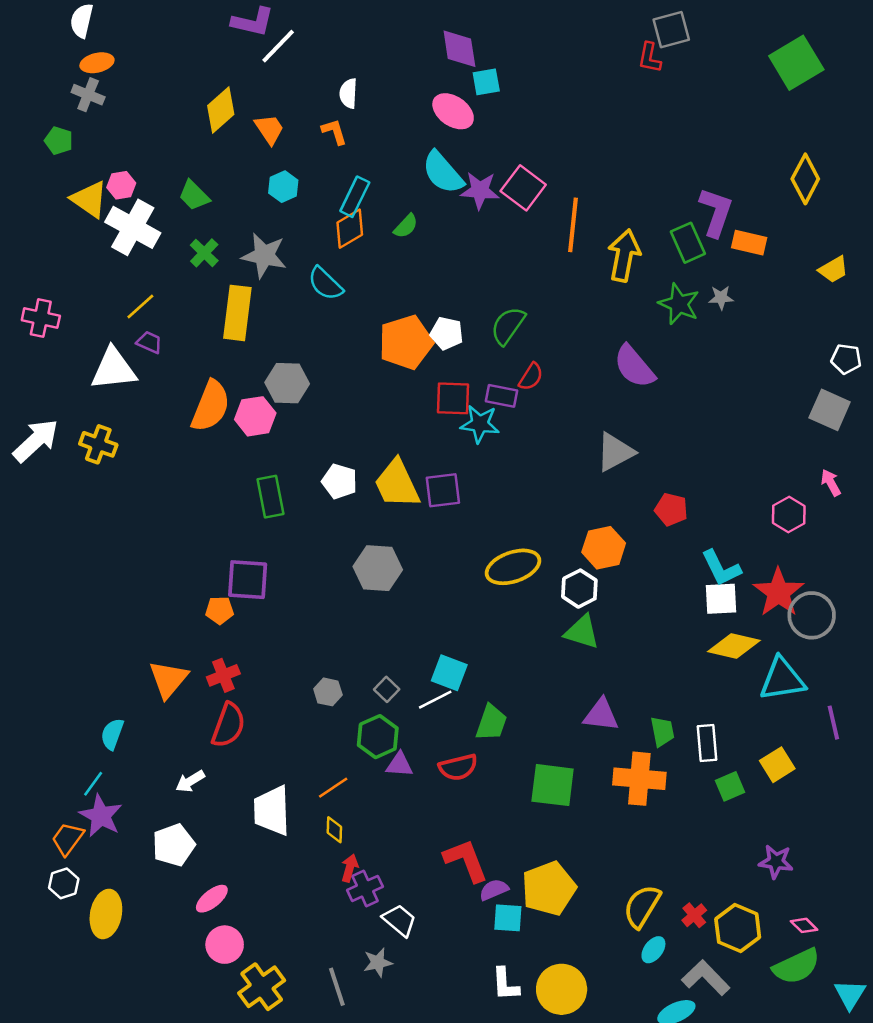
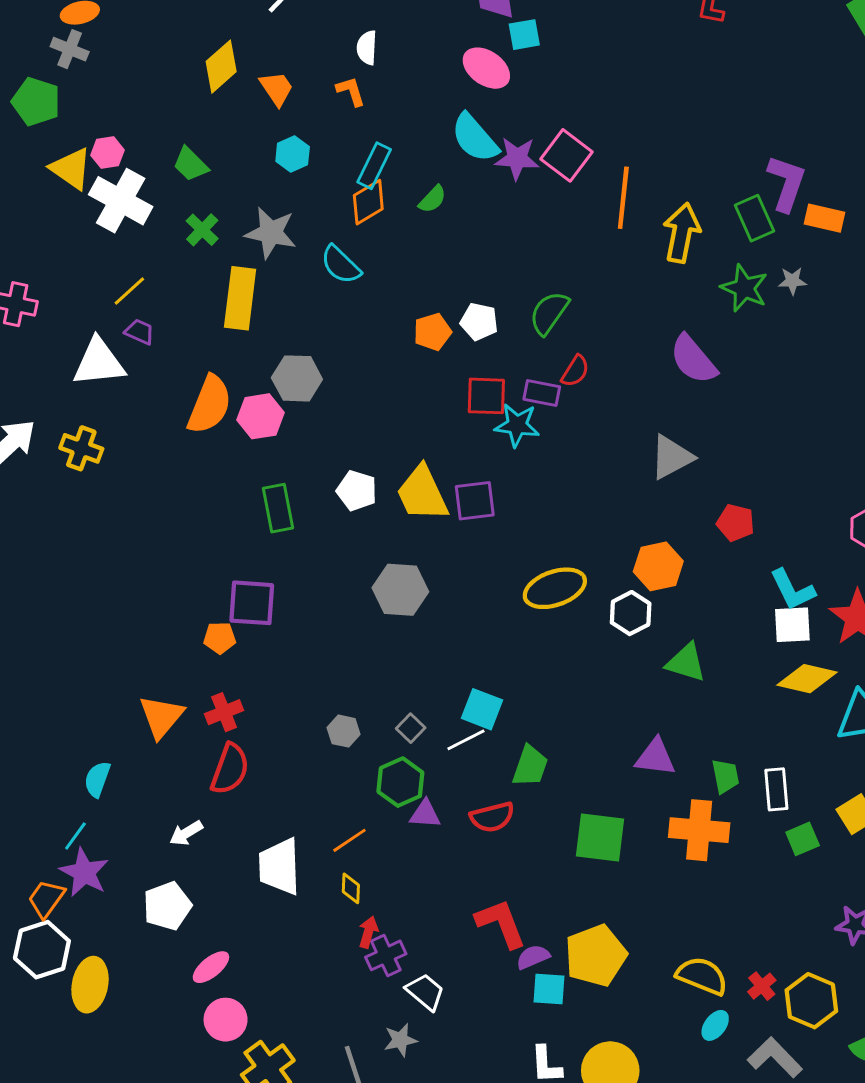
green pentagon: (59, 141) -> (36, 102), size x1.5
orange pentagon: (406, 342) -> (432, 332), size x0.6
green triangle: (582, 632) -> (686, 663), moved
white hexagon: (64, 883) -> (42, 950), size x1.6
yellow semicircle: (642, 906) -> (702, 976), turned 81

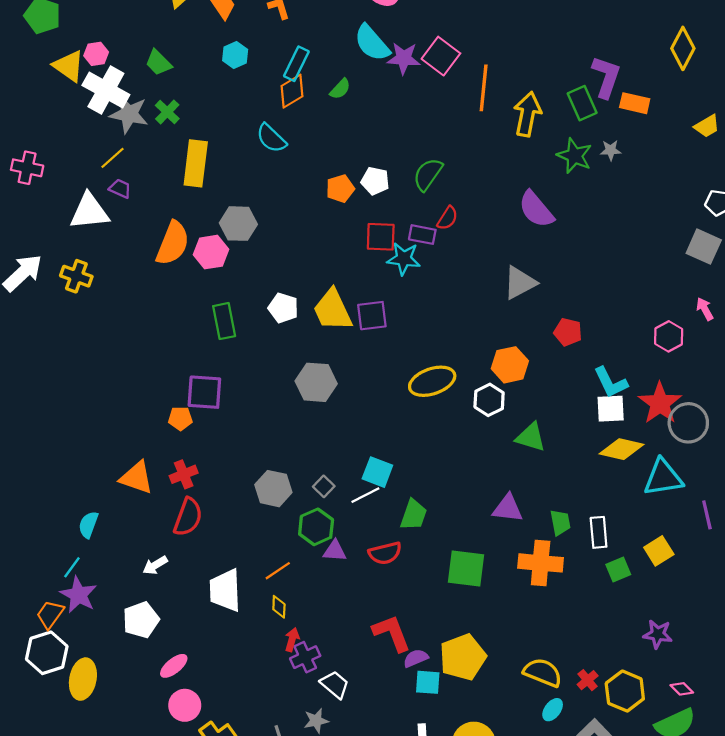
gray star: (271, 233) -> (129, 114), moved
orange triangle: (161, 716) -> (137, 478), turned -51
gray hexagon: (344, 731) -> (273, 489), size x1.5

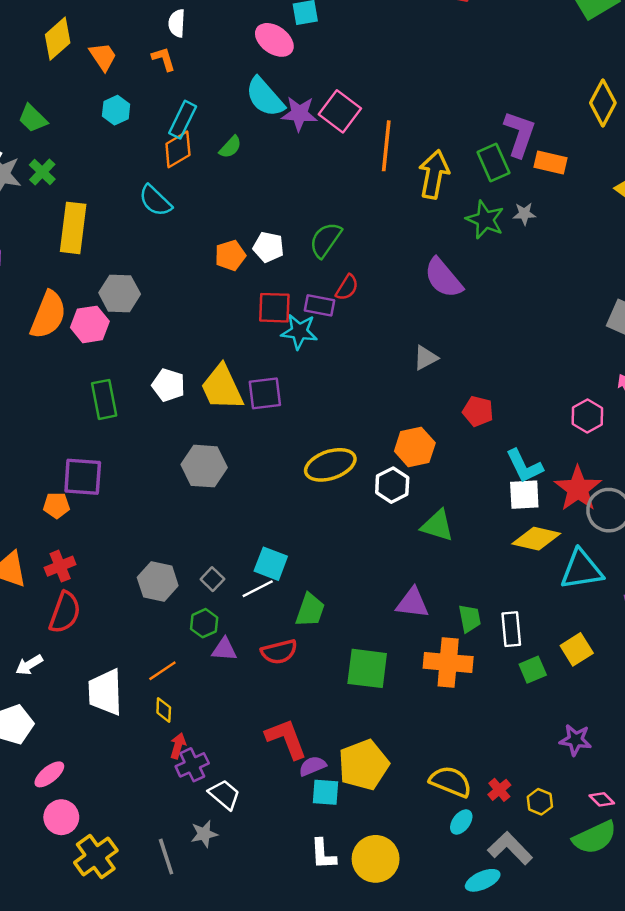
gray triangle: (520, 283) -> (426, 358), size x0.7
green hexagon: (316, 527) -> (204, 623), size x0.7
yellow hexagon: (625, 691) -> (540, 802), size x0.6

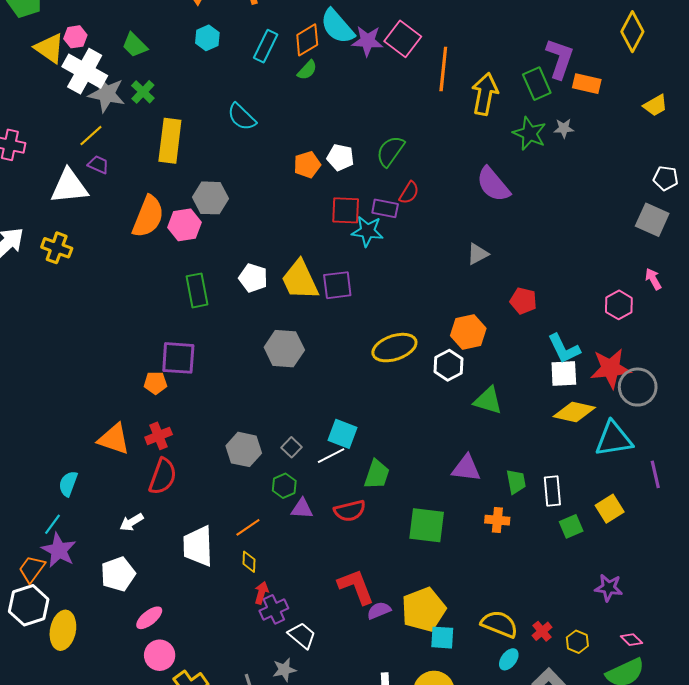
orange diamond: (178, 149) -> (307, 40), moved
red star: (578, 489) -> (611, 368), turned 30
orange cross: (448, 662) -> (497, 520), size x0.6
cyan square: (326, 792) -> (442, 638), moved

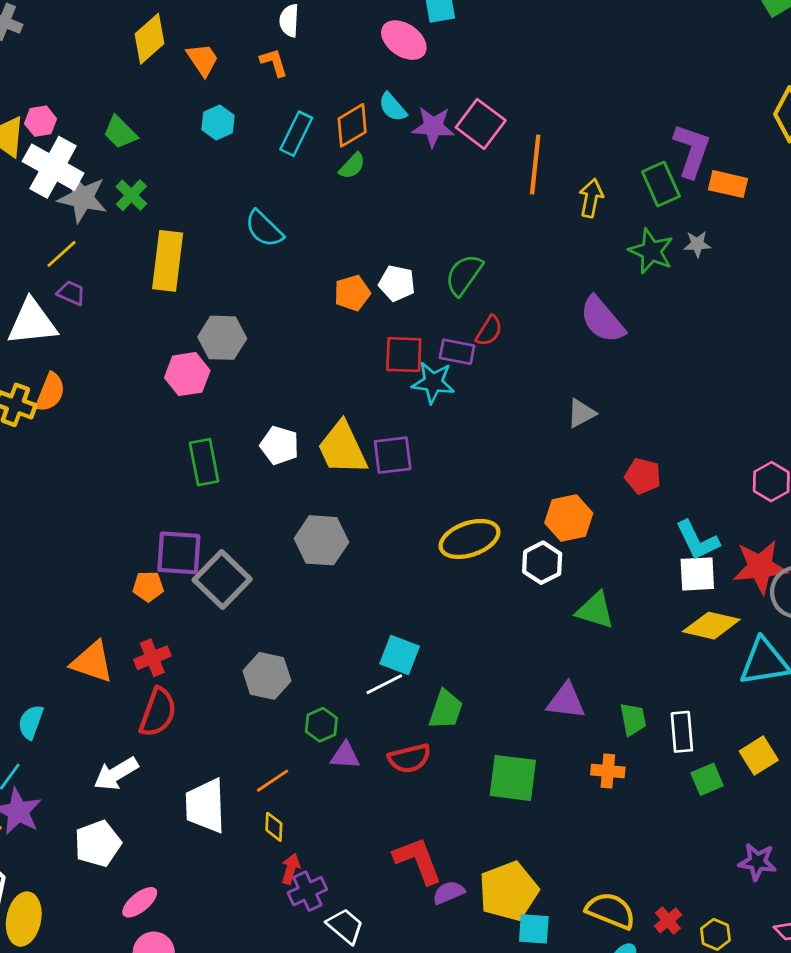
cyan semicircle: (337, 26) -> (393, 107), size x0.6
yellow arrow: (485, 94) -> (591, 198), size x0.7
orange semicircle: (148, 217) -> (50, 392), moved, size x0.7
gray square: (292, 447) -> (222, 579), moved, size x2.0
white arrow: (132, 522) -> (116, 774), size x1.4

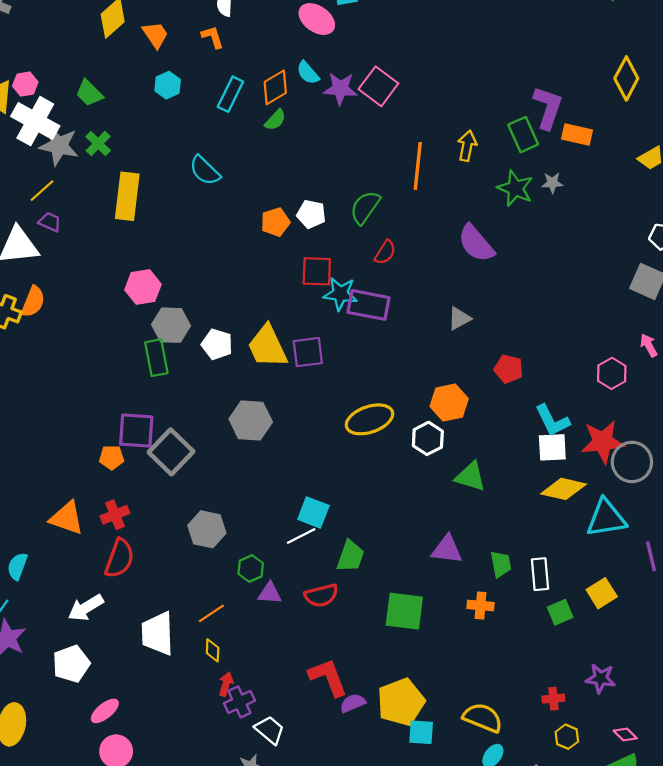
orange line: (535, 164) -> (418, 166), moved
gray hexagon: (222, 338) -> (171, 325), moved
purple rectangle: (457, 352) -> (368, 305), moved, size x1.5
red cross: (668, 920) -> (553, 699), moved, turned 35

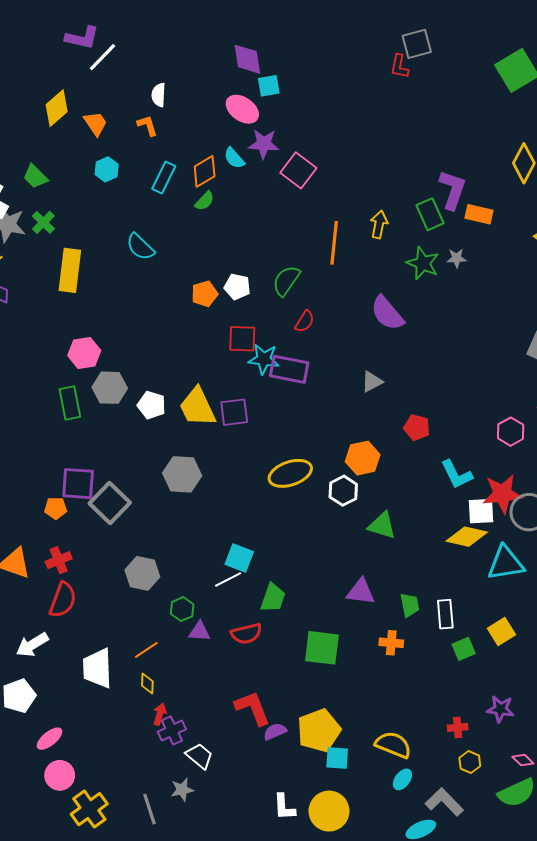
purple star: (340, 89) -> (264, 144), moved
green rectangle: (156, 358) -> (70, 403), moved
white square: (552, 447) -> (481, 511), moved

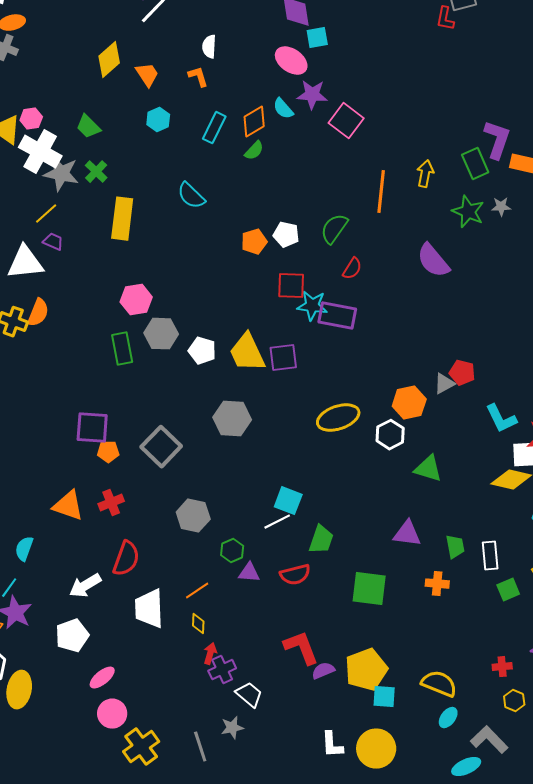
gray triangle: (372, 382) -> (444, 384), moved
purple square: (78, 484) -> (92, 428), moved
red semicircle: (63, 600) -> (126, 559), moved

